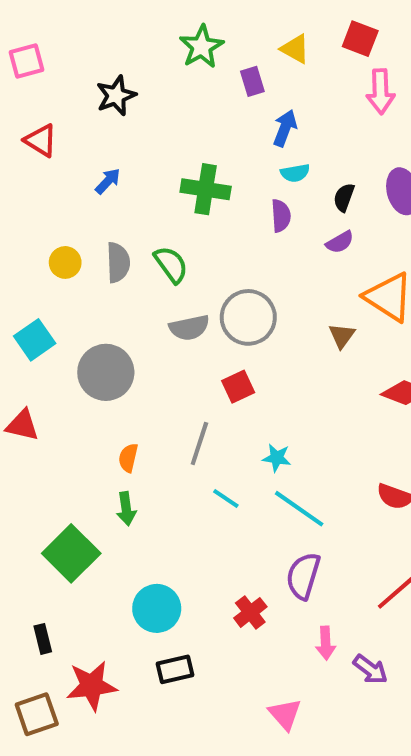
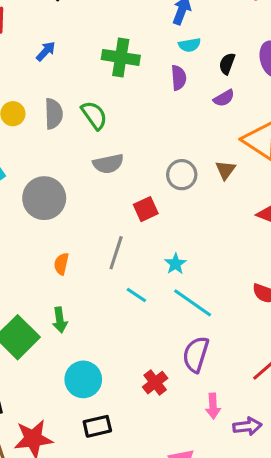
gray circle: (248, 317) -> (182, 175), moved, size x0.7
cyan star: (277, 458) -> (175, 264), turned 30
green arrow: (126, 509) -> (60, 320), moved
purple arrow: (370, 669) -> (247, 426), turned -44

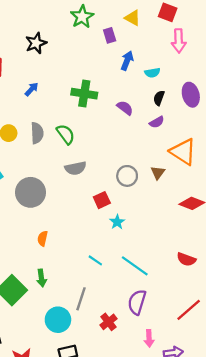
cyan semicircle: (190, 45) -> (152, 73), moved
purple semicircle: (179, 78) -> (125, 108), turned -49
gray line: (116, 253) -> (81, 299), moved
cyan star: (175, 264) -> (117, 222), moved

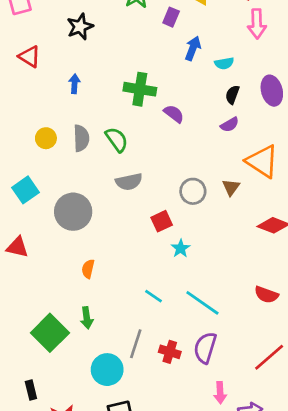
purple rectangle: (110, 35) -> (171, 17), turned 40
blue arrow: (32, 89) -> (74, 84), turned -40
purple semicircle: (125, 108) -> (174, 114), moved
red cross: (108, 322) -> (170, 352), moved, turned -35

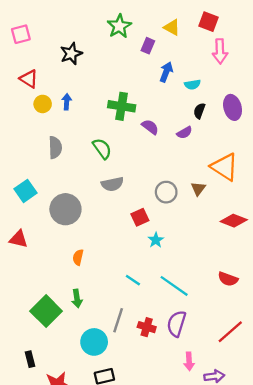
purple semicircle: (230, 125) -> (184, 133), moved
yellow circle: (46, 138) -> (43, 104), moved
gray semicircle: (81, 138) -> (55, 147), moved

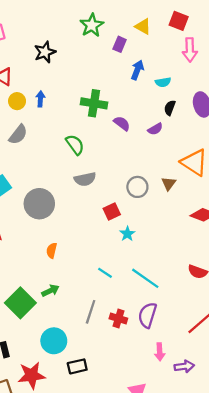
gray semicircle: (55, 147) -> (18, 135), moved, turned 40
green arrow: (77, 298) -> (50, 291), turned -108
cyan circle: (94, 342) -> (54, 341), moved

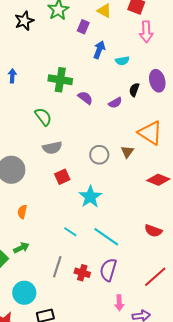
black star: (45, 52) -> (24, 21), moved
black semicircle: (170, 108) -> (134, 90), moved
red square: (112, 211) -> (62, 177), moved
cyan star: (127, 234) -> (90, 197), size x1.6

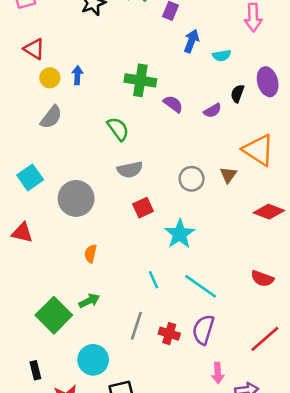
cyan line: (70, 232) -> (153, 280), turned 32

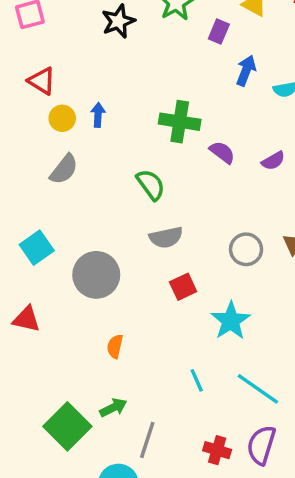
gray line: (136, 326) -> (147, 440), moved

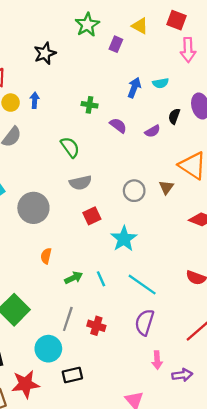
black star: (118, 21) -> (45, 53), moved
blue arrow: (246, 71) -> (134, 88), moved
green cross: (180, 122) -> (90, 105), size x0.6
green arrow: (113, 408) -> (74, 278), moved
red cross: (217, 450) -> (96, 326), moved

